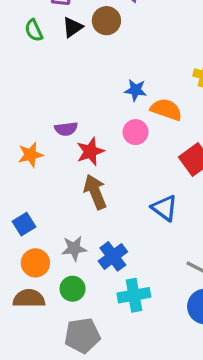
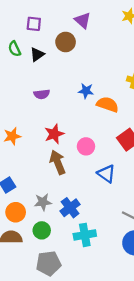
black triangle: (73, 27) -> (37, 54), moved
purple semicircle: (66, 129) -> (42, 94), moved
pink circle: (136, 132) -> (86, 146), moved

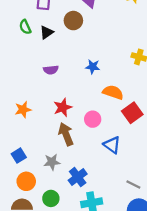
orange semicircle: (108, 104) -> (113, 92), moved
gray star: (43, 202) -> (52, 162), moved

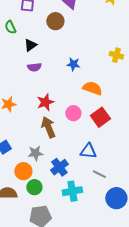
black triangle: (47, 32) -> (30, 45), moved
red square: (132, 113) -> (100, 117), moved
blue triangle: (112, 145) -> (88, 151), moved, turned -30
orange circle: (26, 181) -> (23, 171), moved
gray line: (133, 185) -> (99, 174), moved

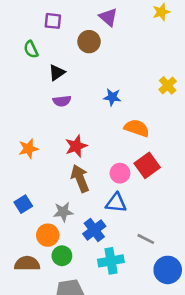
yellow cross: (116, 55) -> (168, 85), turned 32
pink circle: (73, 113) -> (120, 173), moved
blue triangle: (88, 151) -> (116, 203), moved

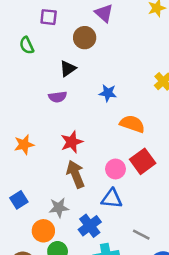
black triangle: (57, 73) -> (68, 69), moved

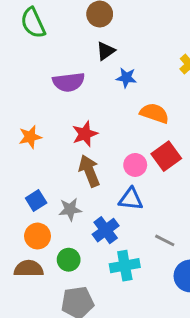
green semicircle: (27, 45) -> (33, 23), size x1.5
black triangle: (68, 69) -> (106, 51), moved
purple semicircle: (58, 97) -> (69, 82), size x1.5
blue square: (19, 200) -> (36, 200), moved
orange circle: (43, 231) -> (38, 236), moved

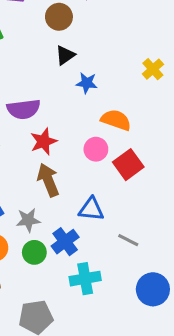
purple semicircle: (69, 82) -> (24, 109), moved
pink circle: (135, 165) -> (96, 149), moved
gray line: (165, 240) -> (128, 240), moved
green circle: (69, 260) -> (34, 252), moved

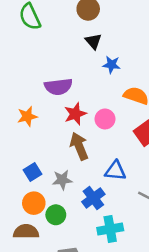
black triangle: (65, 55) -> (93, 41), turned -36
pink circle: (96, 149) -> (105, 119), moved
green circle: (34, 252) -> (56, 215), moved

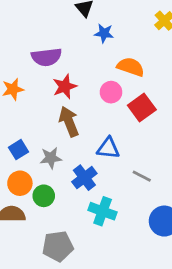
pink circle: (105, 119) -> (111, 92), moved
cyan cross: (110, 229) -> (103, 211), turned 30

